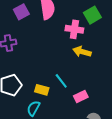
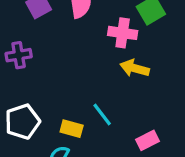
pink rectangle: (81, 96) -> (148, 140), moved

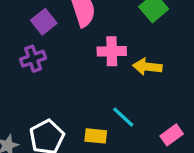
pink cross: (123, 33) -> (112, 51), moved
purple cross: (19, 55) -> (33, 59), moved

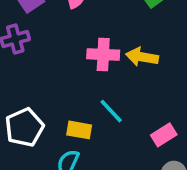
pink cross: (112, 51) -> (103, 54), moved

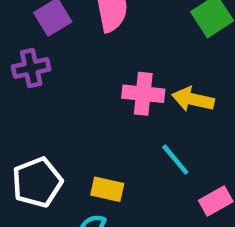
cyan line: (111, 111) -> (175, 160), moved

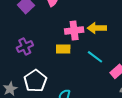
purple cross: (31, 68) -> (25, 46), moved
yellow rectangle: (107, 189) -> (63, 49), moved

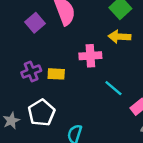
yellow arrow: (97, 28) -> (119, 37), moved
yellow rectangle: (63, 49) -> (56, 74), moved

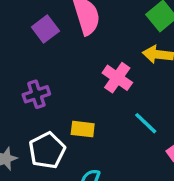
pink cross: (90, 56) -> (117, 78), turned 35
yellow rectangle: (56, 74) -> (83, 129), moved

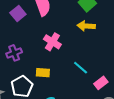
pink cross: (117, 78) -> (52, 42), moved

